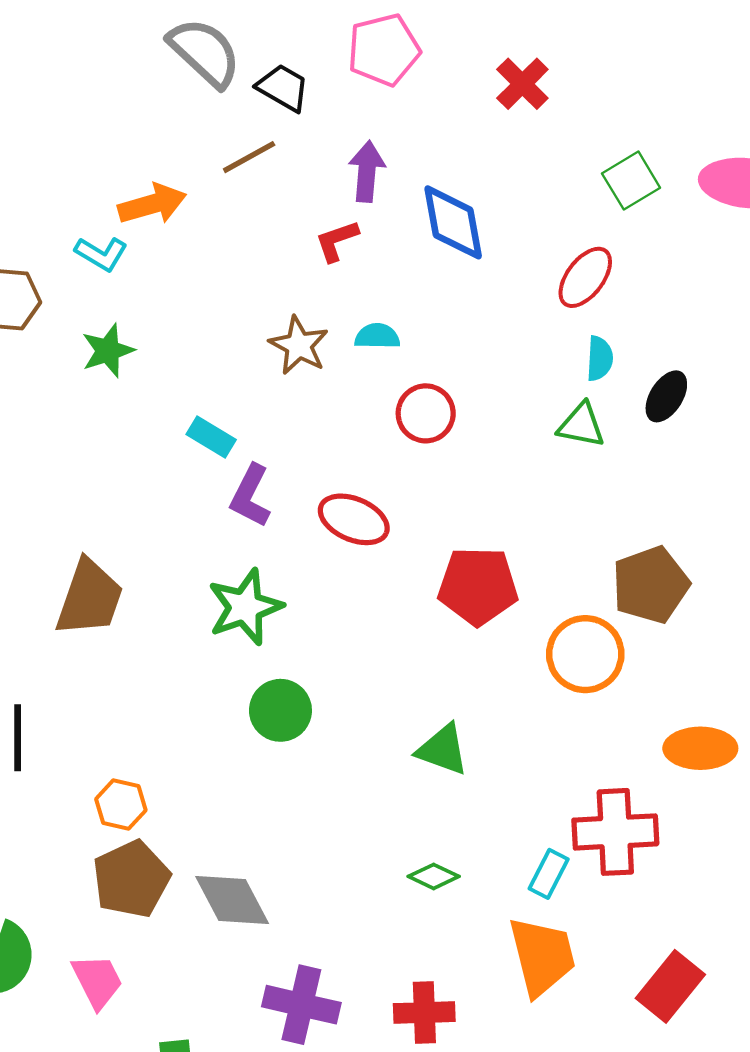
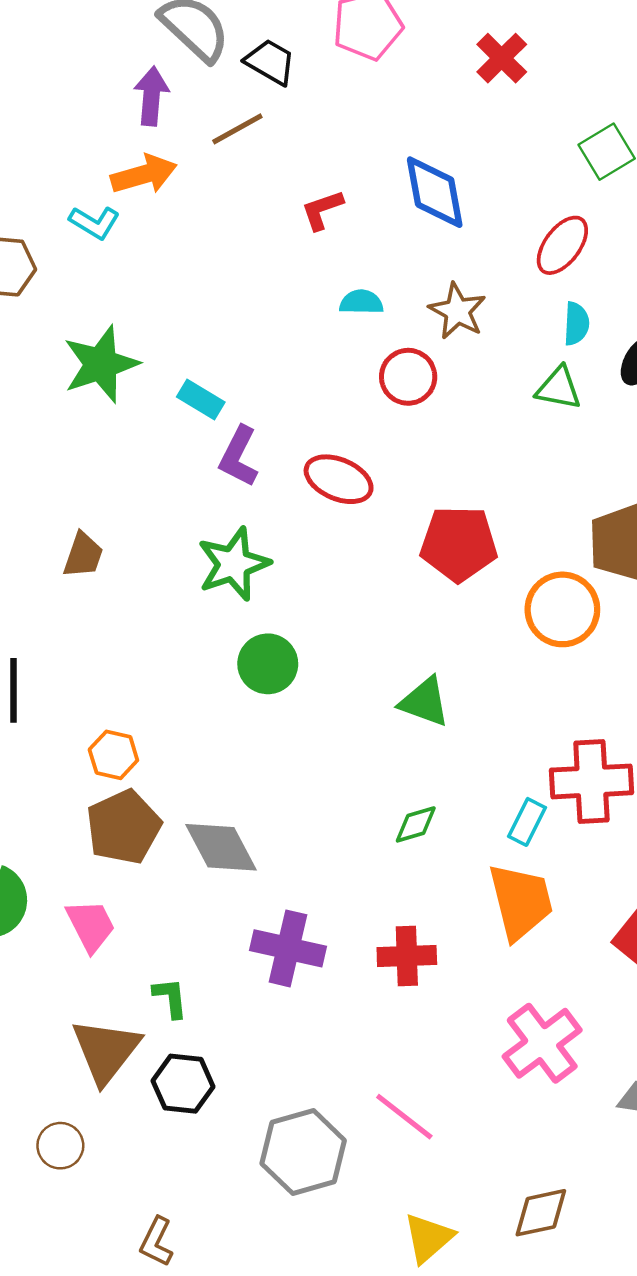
purple arrow: (367, 171) -> (151, 96), moved
brown star: (299, 345) -> (457, 311), moved
green star: (108, 351) -> (101, 364), moved, size x1.5
brown trapezoid: (89, 598) -> (83, 555), size x0.6
green diamond: (434, 876) -> (416, 824), turned -42

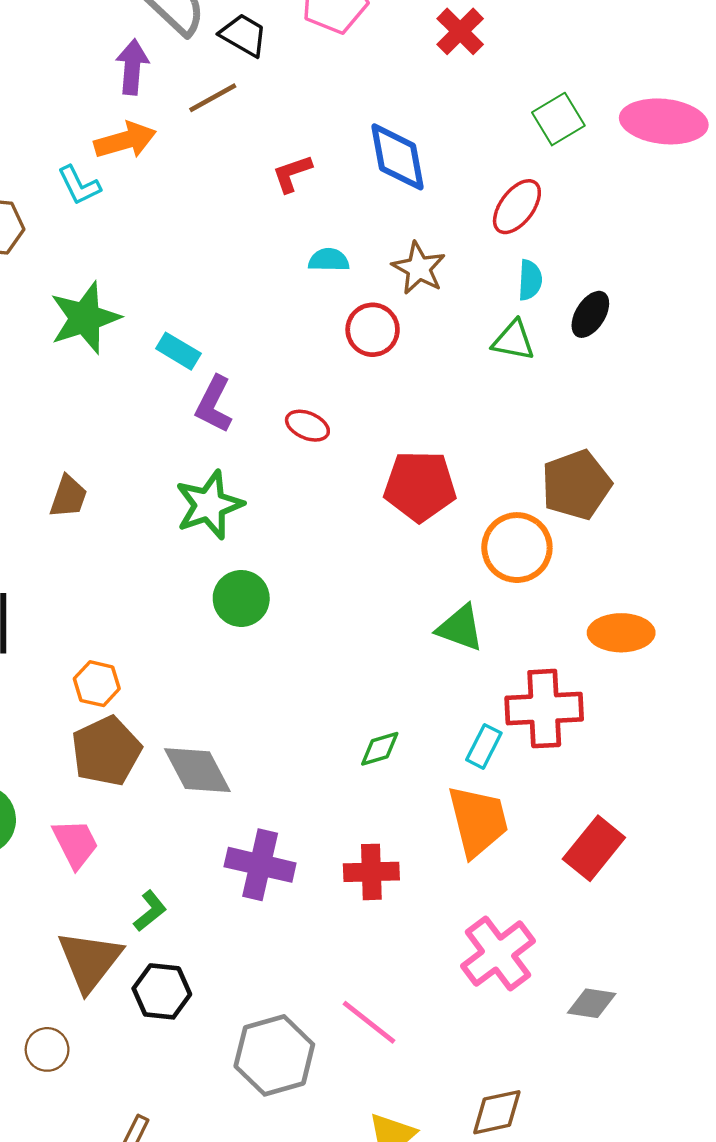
cyan L-shape: (95, 223) -> (79, 185), turned 33
red ellipse: (339, 479) -> (307, 426), size x0.7
green triangle: (425, 702) -> (460, 628), moved
green L-shape: (170, 998) -> (150, 911), turned 57

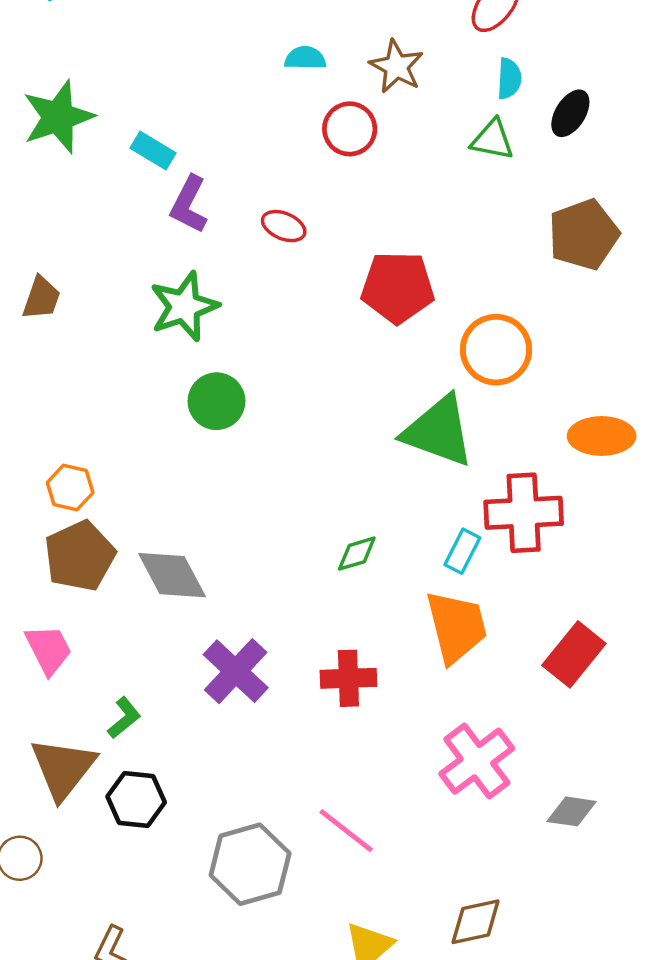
brown pentagon: (576, 485) -> (584, 234), moved
green triangle: (460, 628) -> (438, 431), size x1.5
purple cross: (260, 865) -> (236, 671), turned 30

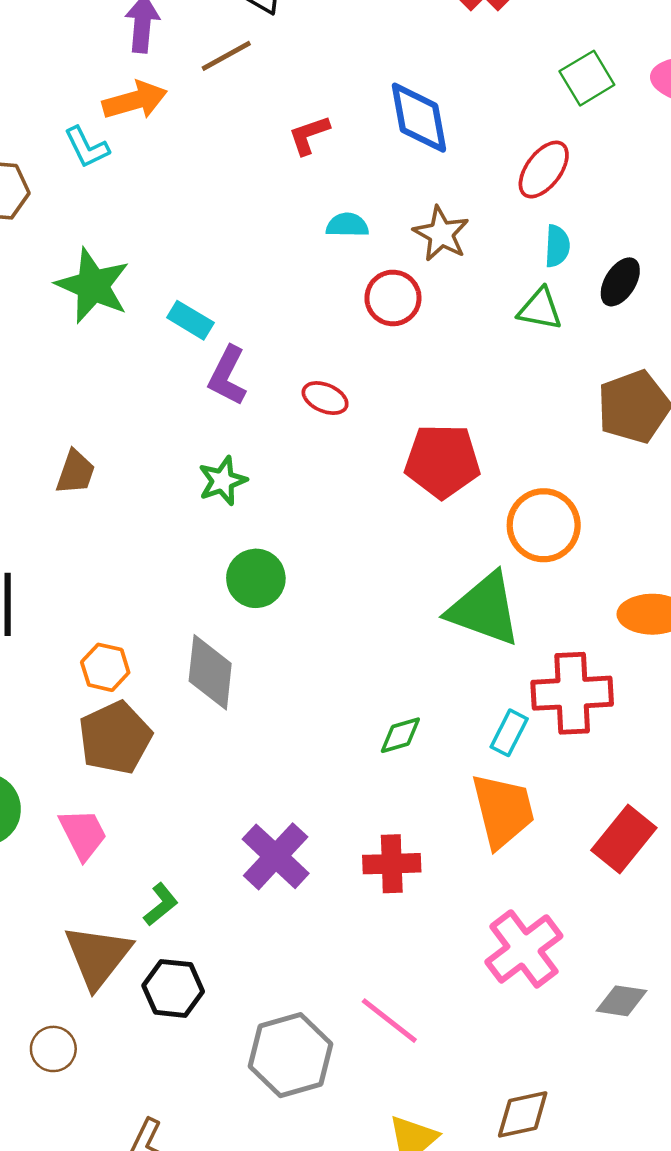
green star: (58, 117) -> (93, 286), turned -30
green star: (184, 306) -> (223, 481), size x0.7
gray diamond: (172, 575) -> (210, 672), moved, turned 34

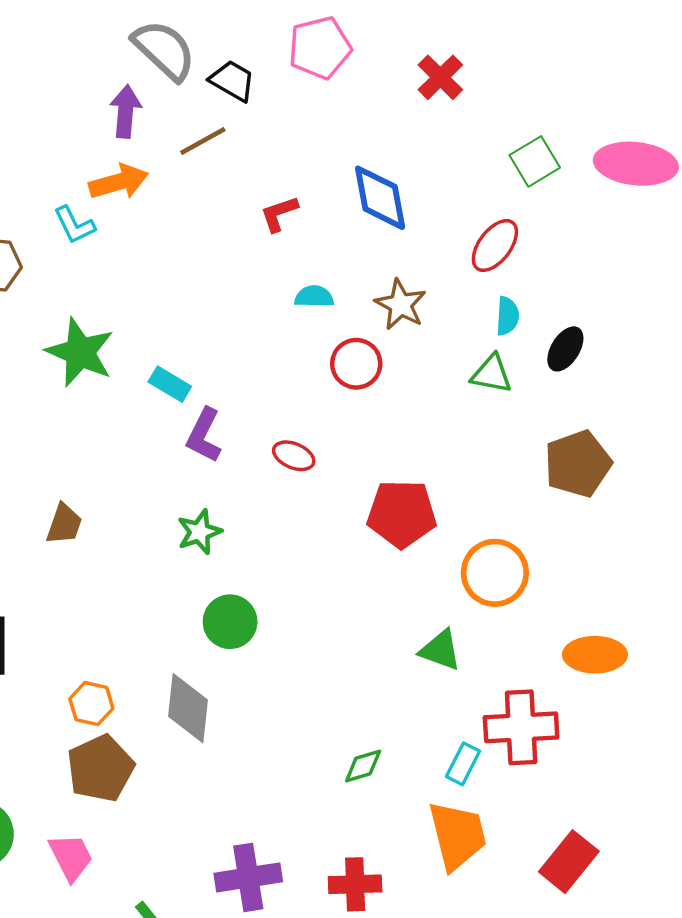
green triangle: (484, 609) -> (440, 650), size x0.6
purple cross: (276, 856) -> (248, 877), turned 38

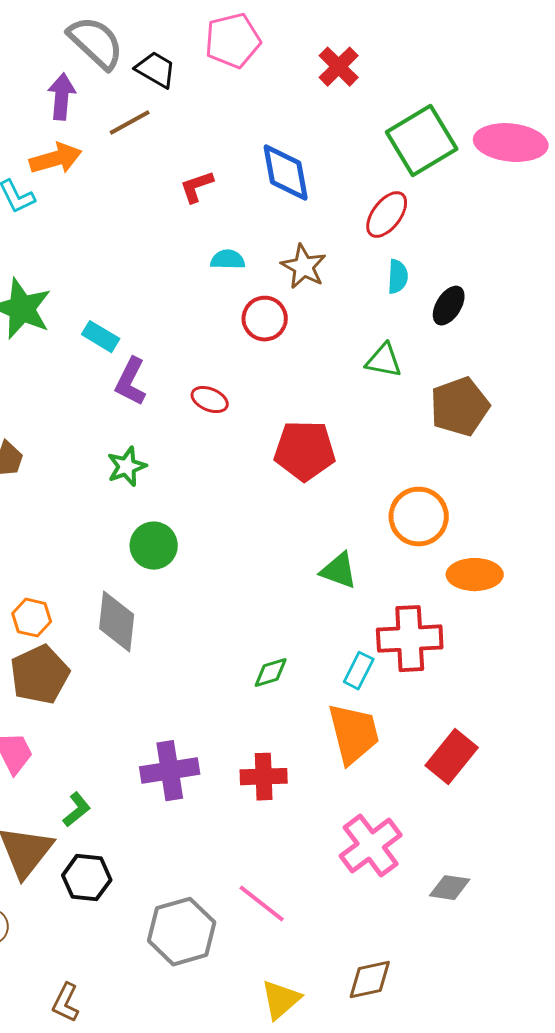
green square: (535, 161) -> (422, 141), size x1.6
green triangle: (491, 374) -> (384, 361), moved
orange circle: (495, 573) -> (419, 517), moved

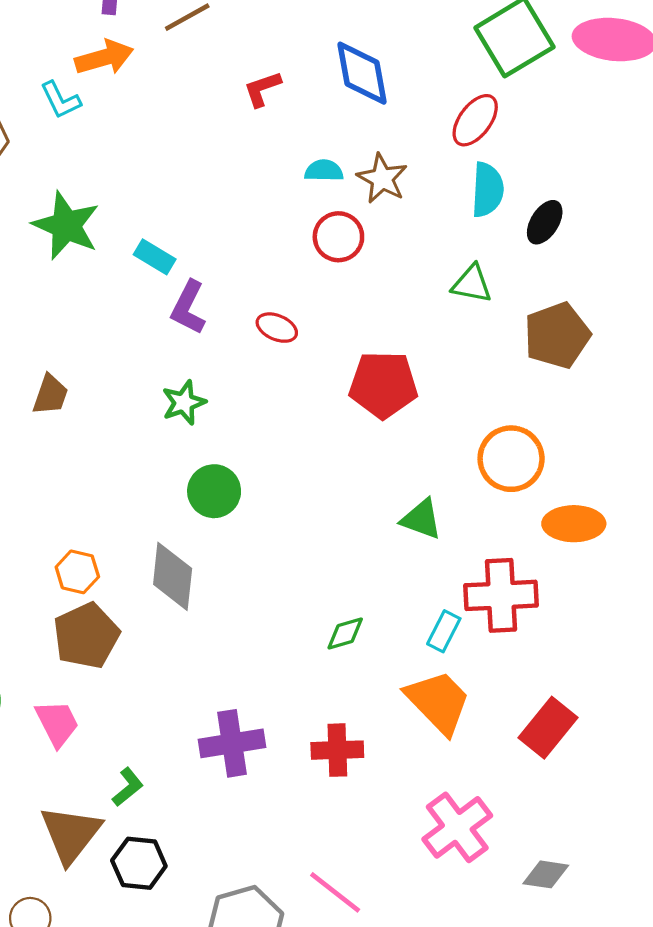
cyan semicircle: (228, 260) -> (324, 171), moved
cyan semicircle: (398, 277) -> (488, 190), size x1.4
orange trapezoid: (354, 734) -> (438, 702), turned -30

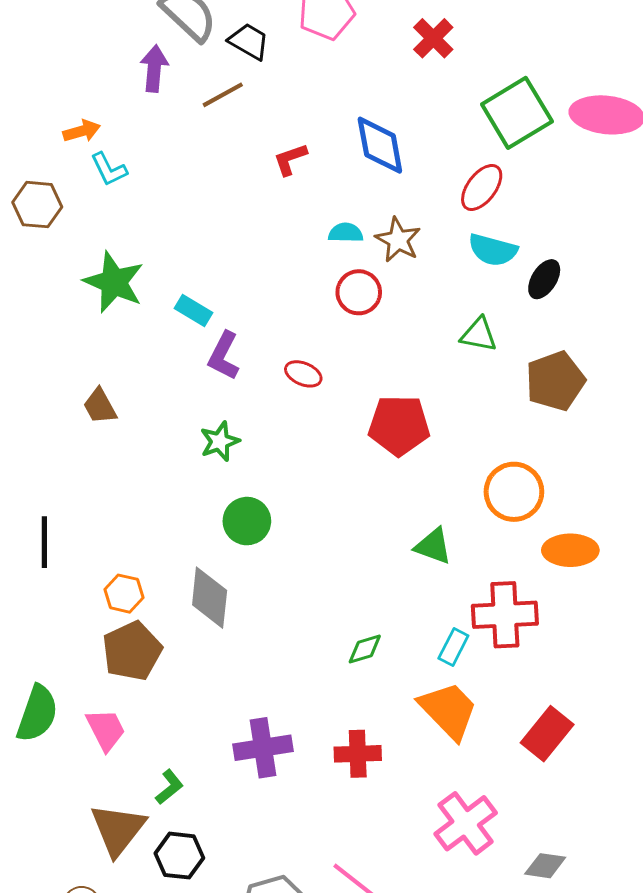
orange arrow: (104, 57) -> (82, 131), moved, size x0.7
cyan semicircle: (488, 190) -> (493, 250), turned 102
brown trapezoid: (50, 395) -> (100, 406), moved, turned 132

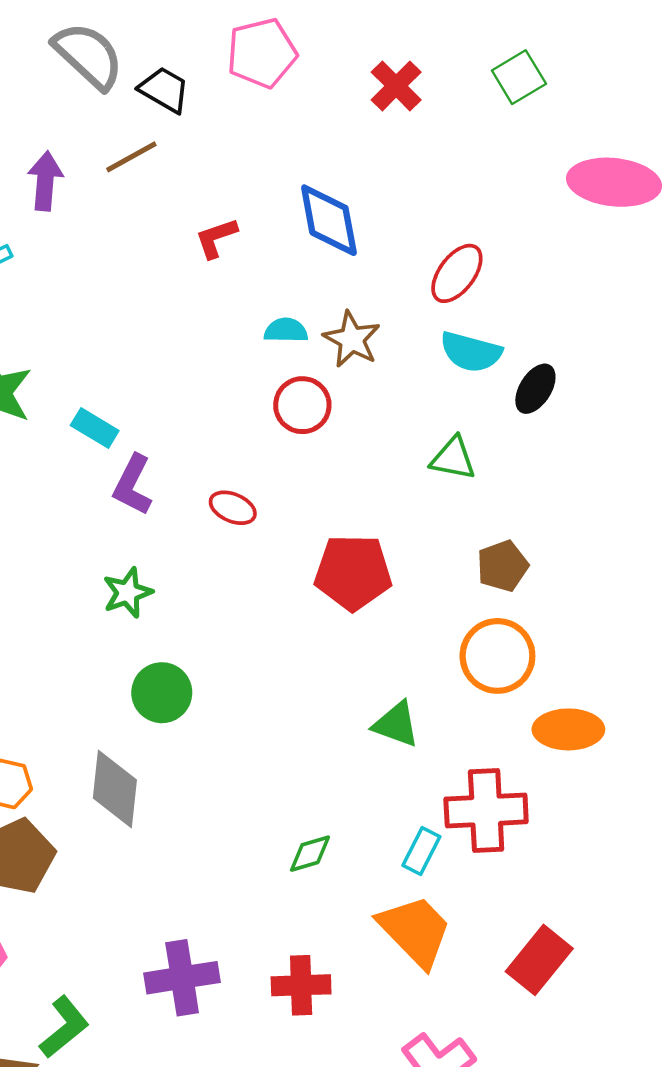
purple arrow: (154, 69) -> (45, 181), moved
green square: (517, 113) -> (519, 77), moved, size x0.6
brown pentagon: (555, 381) -> (503, 566), moved, size x0.7
green L-shape: (169, 787) -> (64, 1027), size x1.4

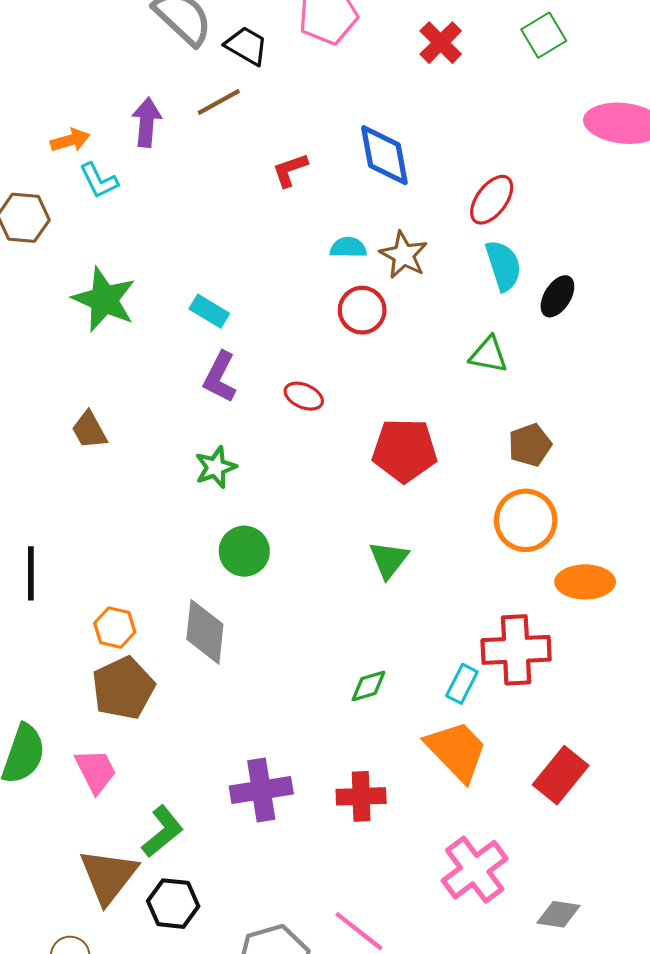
cyan semicircle: (471, 352) -> (503, 266), turned -123
cyan rectangle: (95, 428) -> (209, 311), moved
green triangle: (396, 724) -> (389, 560), moved, turned 48

